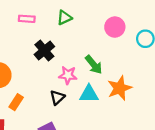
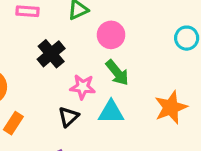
pink circle: (115, 27) -> (111, 35), moved
orange star: (120, 88) -> (171, 107), moved

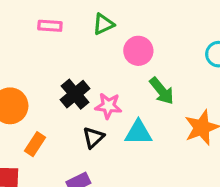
black cross: (51, 54) -> (75, 94), moved
green arrow: (117, 73) -> (162, 91), moved

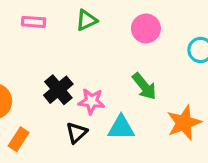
pink circle: (138, 51) -> (146, 29), moved

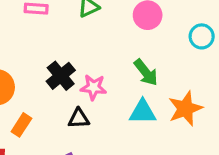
cyan triangle: (121, 128) -> (143, 112), moved
black triangle: (77, 133) -> (79, 118), turned 40

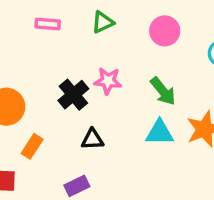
pink star: (93, 87) -> (108, 81), moved

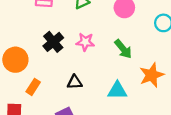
black cross: (73, 95) -> (53, 42), moved
cyan triangle: (160, 132) -> (117, 90), moved

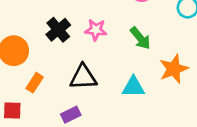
black triangle: (75, 82) -> (83, 77), size x1.5

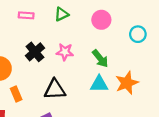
orange rectangle: (35, 83) -> (16, 94), turned -56
cyan triangle: (133, 87) -> (99, 84), moved

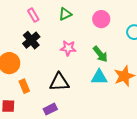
pink rectangle: (26, 15) -> (33, 15), turned 56
black cross: (35, 52) -> (31, 40), moved

